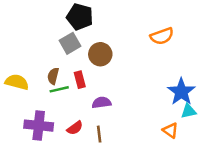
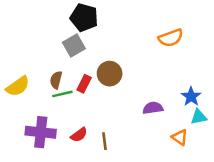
brown circle: (100, 54) -> (110, 74), moved
red rectangle: (80, 80) -> (84, 84), turned 42
yellow semicircle: (17, 82) -> (18, 86), turned 130
blue star: (181, 92) -> (191, 97), size x0.7
purple semicircle: (102, 103) -> (153, 108), moved

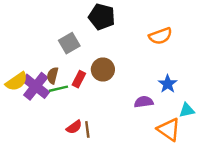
black pentagon: (84, 17) -> (102, 17), moved
blue star: (191, 97) -> (168, 84), moved
purple cross: (41, 132) -> (36, 86), moved, turned 32
orange triangle: (180, 137) -> (169, 129), size x1.5
brown line: (104, 141) -> (87, 129), moved

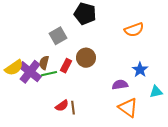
orange triangle: (169, 129) -> (128, 108), moved

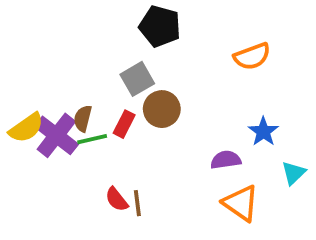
gray square: (58, 36) -> (137, 79), moved
cyan triangle: (156, 92) -> (294, 173), turned -32
red semicircle: (62, 106) -> (117, 199), turned 88

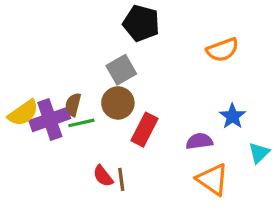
brown circle: (162, 109) -> (118, 103), moved
red rectangle: (124, 124) -> (144, 130), moved, size x1.4
purple cross: (56, 135) -> (50, 120), turned 33

